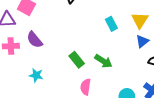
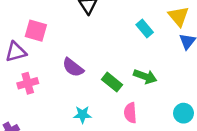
purple semicircle: (35, 40) -> (73, 67), moved
cyan star: (36, 75) -> (82, 115), moved

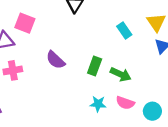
green rectangle: (112, 82) -> (95, 66), moved, turned 66
pink semicircle: (130, 113) -> (125, 103), moved, turned -72
cyan star: (82, 115) -> (98, 104), moved

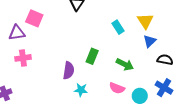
purple semicircle: (55, 60) -> (69, 70), moved, turned -126
green arrow: (121, 74) -> (125, 64), moved
cyan star: (98, 104) -> (81, 90), moved

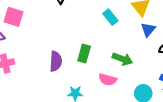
purple semicircle: (69, 70) -> (56, 61), moved
pink semicircle: (117, 88) -> (108, 80), moved

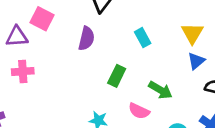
cyan rectangle: (110, 17) -> (143, 38), moved
purple semicircle: (56, 61) -> (86, 38), moved

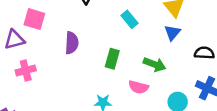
purple semicircle: (86, 38) -> (72, 43), moved
blue triangle: (196, 61) -> (172, 33), moved

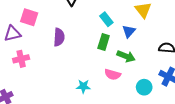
blue triangle: (172, 33) -> (129, 31), moved
green rectangle: (112, 59) -> (104, 42), moved

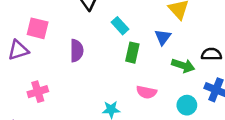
cyan rectangle: (106, 19) -> (120, 26), moved
green arrow: (126, 56) -> (183, 66), moved
pink cross: (21, 59) -> (38, 92), moved

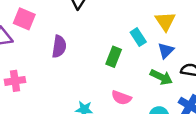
cyan rectangle: (120, 26) -> (138, 37), moved
blue triangle: (163, 37) -> (166, 51), moved

